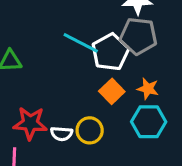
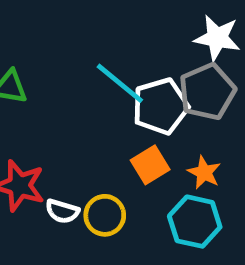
gray pentagon: (138, 36) -> (207, 92), turned 30

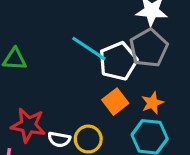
orange star: (204, 172) -> (152, 103), turned 30

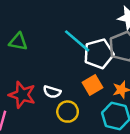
white semicircle: (59, 139) -> (52, 92), moved

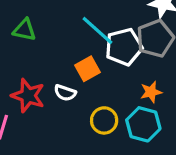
orange square: (92, 85) -> (87, 69), moved
yellow circle: (68, 112) -> (104, 120), moved

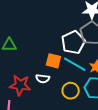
cyan line: (97, 31) -> (75, 64), moved
orange square: (87, 69) -> (53, 61), turned -35

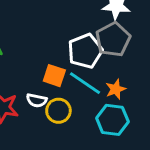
yellow circle: (71, 91) -> (58, 111), moved

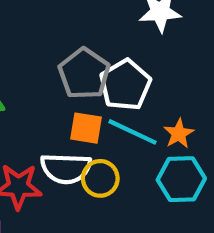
gray pentagon: (113, 39) -> (84, 74), moved
white semicircle: (37, 100) -> (66, 168), size x1.6

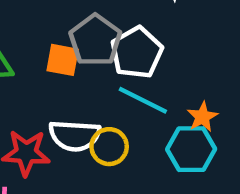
orange square: (86, 128) -> (63, 60), moved
orange star: (179, 134) -> (202, 117), moved

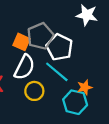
white pentagon: (137, 53) -> (60, 47), turned -30
white semicircle: (75, 136) -> (24, 67), moved, turned -80

